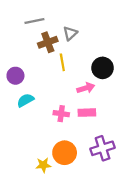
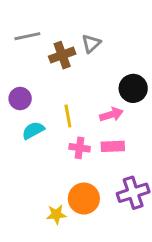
gray line: (34, 21) -> (27, 36), moved
yellow line: (62, 62) -> (68, 116), moved

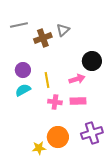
purple circle: (20, 99) -> (23, 70), moved

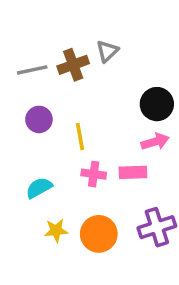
gray line: (19, 25) -> (32, 70), moved
pink arrow: (77, 79) -> (155, 142), moved
cyan semicircle: (23, 90) -> (39, 188), moved
yellow star: (39, 148) -> (56, 230), moved

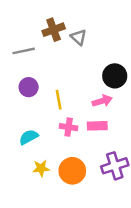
gray triangle: (107, 51) -> (79, 37), turned -35
brown cross: (73, 65) -> (54, 30), moved
pink arrow: (155, 142) -> (102, 101), moved

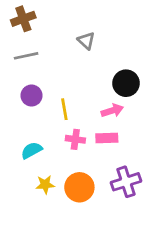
brown cross: (54, 30) -> (23, 19), moved

